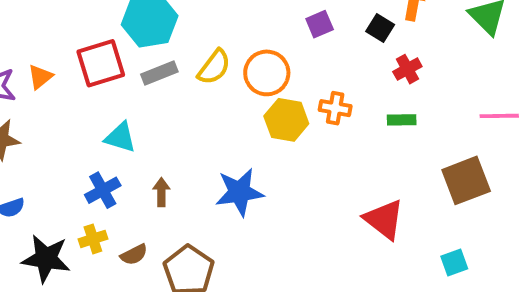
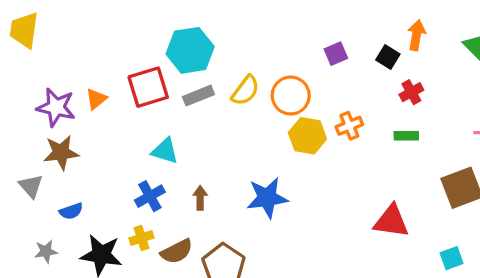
orange cross: (335, 108) -> (349, 126), turned -32
red triangle: (384, 219) -> (391, 221), turned -30
brown semicircle: (134, 255) -> (177, 251), size x1.4

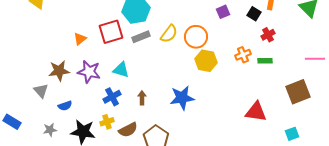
purple star: (56, 107) -> (89, 72), moved
orange cross: (349, 126) -> (243, 55), moved

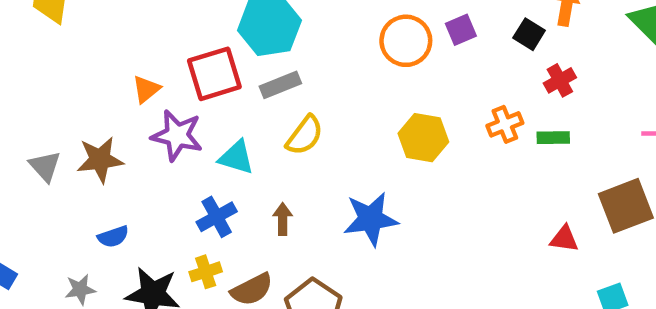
yellow semicircle: (169, 34) -> (305, 135), moved
orange circle: (196, 37) -> (406, 41), moved
purple star: (89, 72) -> (177, 135), moved
gray triangle: (41, 91) -> (45, 166), moved
red triangle: (256, 112) -> (564, 239), moved, size x0.6

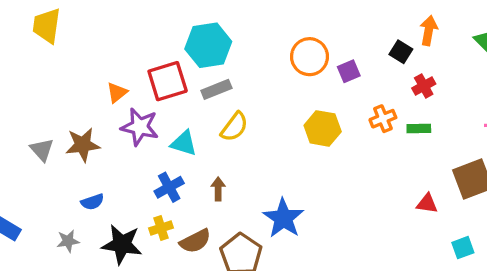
purple square: (461, 30) -> (349, 71), moved
blue star: (371, 219) -> (283, 218), moved, turned -30

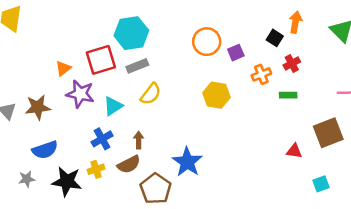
orange cross: (383, 119) -> (261, 74), moved
cyan triangle: (184, 143) -> (113, 106), turned -50
blue semicircle: (92, 202) -> (45, 150), size x1.5
brown semicircle: (195, 241) -> (129, 164), moved

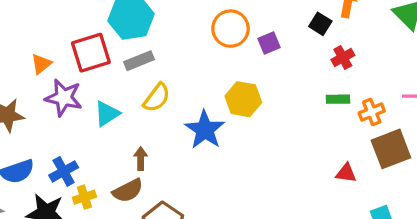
orange cross: (261, 74) -> (372, 112), moved
blue cross: (102, 139) -> (64, 171), moved
blue star: (187, 162) -> (205, 130), moved

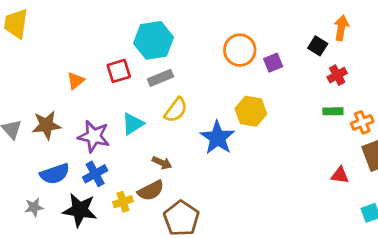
red square: (91, 53) -> (119, 71), size x0.7
purple star: (64, 98) -> (94, 136), moved
brown arrow: (141, 159) -> (162, 163), turned 114
yellow cross: (84, 197) -> (123, 202), moved

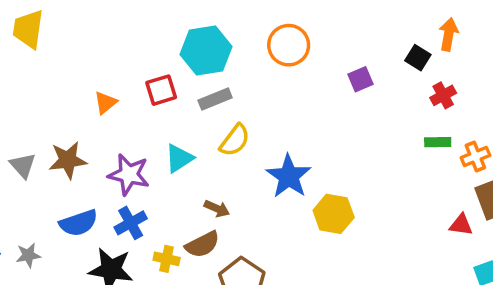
orange circle: (240, 50) -> (289, 45), moved
yellow hexagon: (251, 111) -> (334, 214), moved
red triangle: (340, 175) -> (461, 225), moved
yellow cross: (123, 202) -> (167, 259), turned 30
gray star: (34, 207) -> (28, 255), moved

